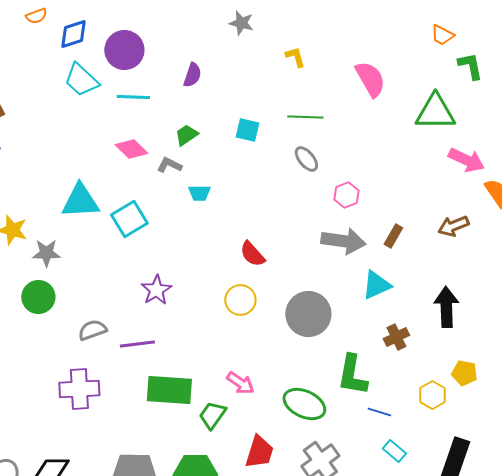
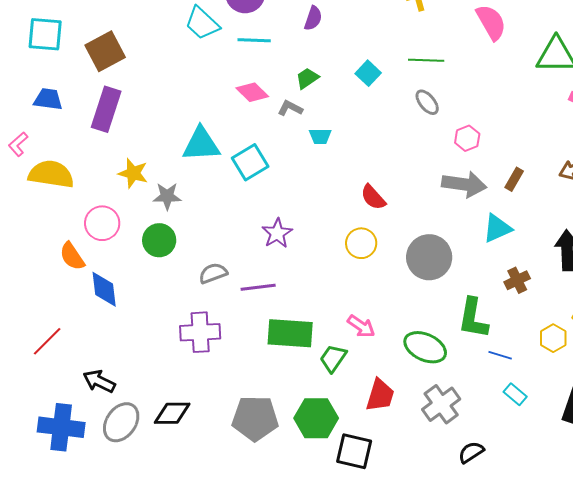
cyan square: (247, 130) -> (368, 73), turned 30

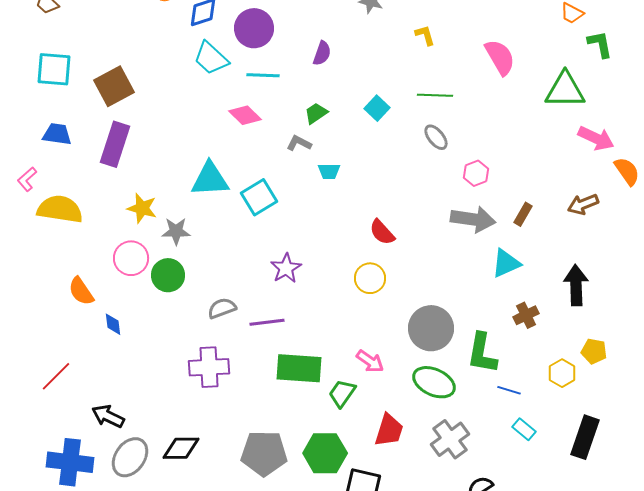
pink diamond: (252, 92) -> (245, 115), moved
pink circle: (102, 223) -> (131, 258), moved
gray circle: (429, 257) -> (431, 328), moved
blue diamond: (104, 289) -> (113, 324), size x0.6

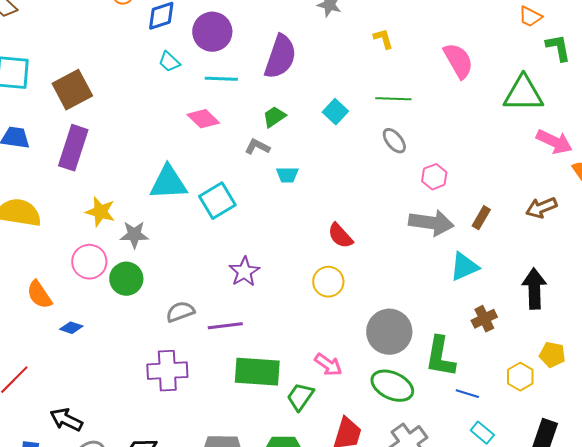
purple semicircle: (322, 53) -> (280, 57), size x1.8
cyan trapezoid: (211, 58) -> (169, 62), size x0.6
blue diamond: (113, 324) -> (71, 328), turned -65

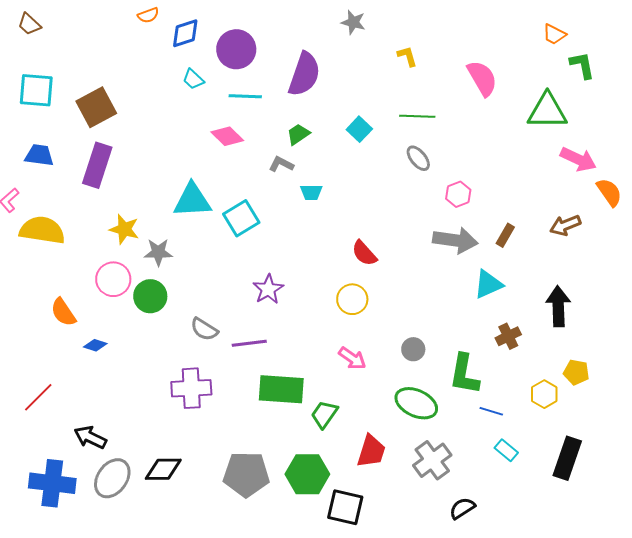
gray semicircle: (180, 312) -> (204, 329), turned -128
gray circle: (389, 332) -> (413, 349), size x0.5
pink arrow: (328, 365) -> (352, 358), moved

